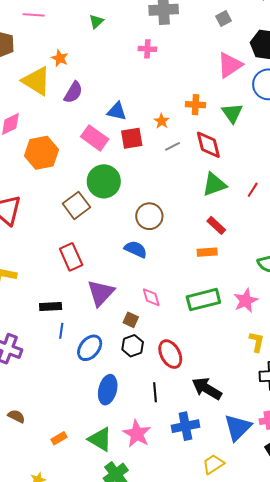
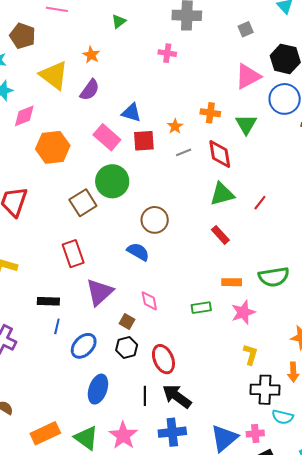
orange star: (60, 58) -> (91, 55), moved
orange rectangle: (207, 252) -> (232, 282), moved
green rectangle: (203, 300) -> (201, 308), size x0.6
black arrow: (207, 389) -> (177, 396), moved
orange rectangle: (59, 438) -> (45, 433), size x1.8

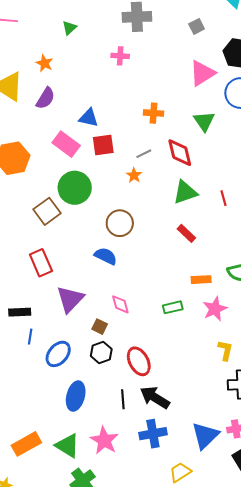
orange cross: (210, 113) -> (153, 113), moved
orange star: (175, 126) -> (134, 175), moved
red line: (260, 203) -> (224, 198), turned -49

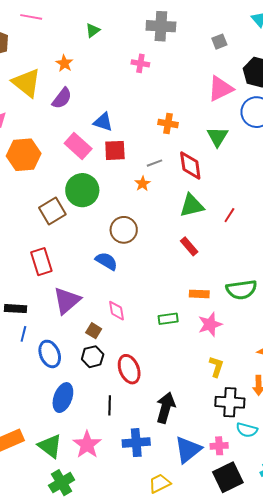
red line: (224, 198) -> (229, 215), turned 42
blue ellipse: (58, 354) -> (50, 354), turned -68
black arrow: (155, 397) -> (166, 408), moved, turned 68

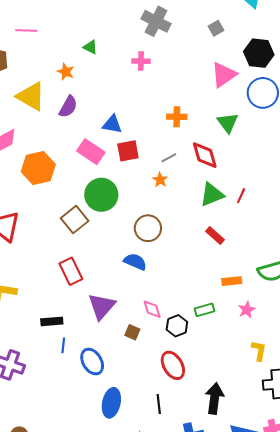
gray cross: (161, 26) -> (156, 21), turned 32
green triangle: (93, 30) -> (90, 47), moved, turned -49
red line: (229, 215) -> (241, 196), moved
pink star: (210, 324) -> (247, 310), size x0.7
black hexagon: (93, 357) -> (177, 326), moved

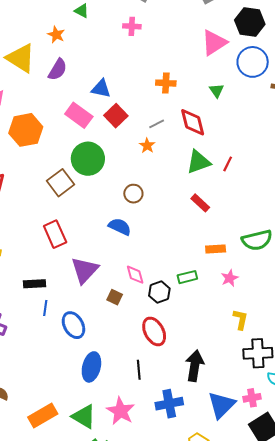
green triangle: (228, 123) -> (216, 91), size x0.7
red square: (128, 151) -> (116, 116), turned -35
brown circle: (148, 228) -> (133, 194), size x0.7

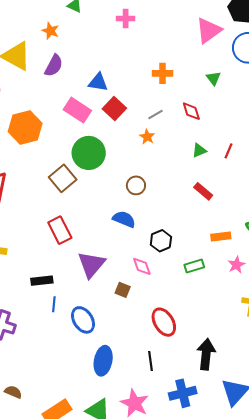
red diamond: (193, 122) -> (191, 111), size x0.7
green triangle: (198, 162) -> (199, 150), size x0.6
black hexagon: (159, 292) -> (161, 241), moved

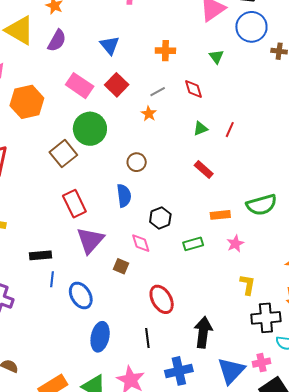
blue triangle: (98, 82) -> (110, 45), moved, turned 40
blue semicircle: (124, 219) -> (124, 196), turned 60
red rectangle: (60, 230) -> (74, 204), moved

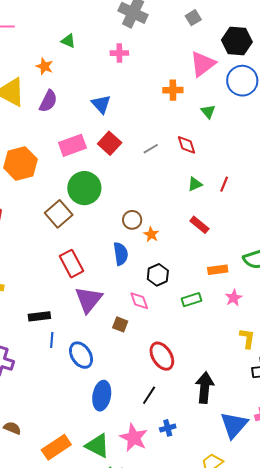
orange cross: (165, 51) -> (173, 90), moved
pink rectangle: (80, 86) -> (72, 145), turned -52
orange star: (149, 114) -> (151, 234), moved
black line: (147, 338) -> (149, 395), turned 42
blue cross: (179, 371) -> (168, 428), moved, size x0.6

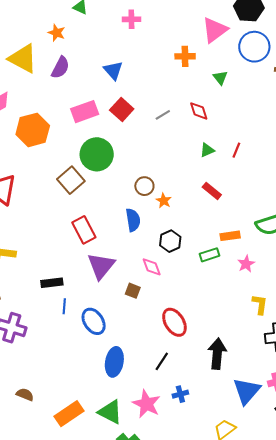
green rectangle: (191, 300) -> (210, 255), moved

